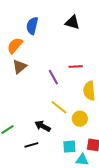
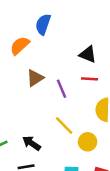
black triangle: (72, 22) -> (88, 54), moved
brown triangle: (20, 67) -> (35, 78), moved
black arrow: (43, 126) -> (31, 143), moved

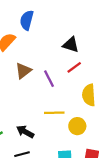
red line: (90, 79) -> (74, 67), turned -35
yellow line: (64, 125) -> (54, 113), turned -42

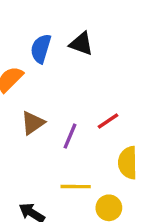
black triangle: (71, 45) -> (81, 44), moved
purple line: (49, 79) -> (70, 136), turned 48

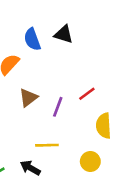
blue semicircle: (41, 49) -> (32, 39), turned -35
yellow line: (76, 187) -> (47, 145), moved

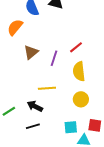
yellow semicircle: (104, 126) -> (79, 71), moved

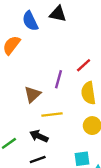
brown triangle: (31, 52) -> (32, 94), moved

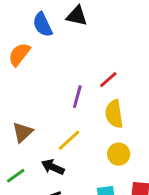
brown triangle: (32, 94) -> (23, 132), moved
yellow line: (52, 115) -> (69, 140), turned -36

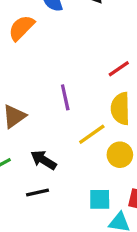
purple line: (77, 97) -> (65, 97), moved, turned -35
yellow line: (69, 140) -> (92, 134), moved

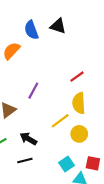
purple line: (65, 97) -> (33, 91), moved, turned 42
cyan square: (100, 199) -> (66, 164), turned -32

